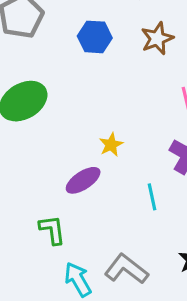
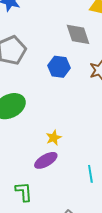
yellow star: (111, 145) -> (54, 138), moved

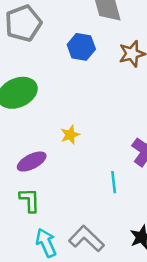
purple ellipse: (46, 160) -> (32, 162), moved

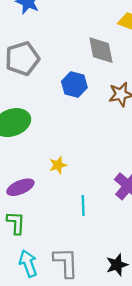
cyan line: (114, 182) -> (83, 205), moved
gray L-shape: (86, 239) -> (66, 262), turned 40

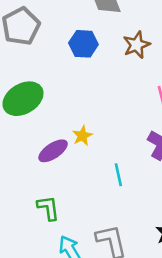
purple ellipse: (20, 187) -> (53, 151), moved

